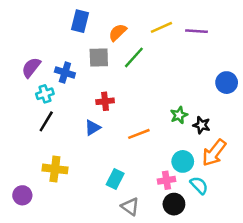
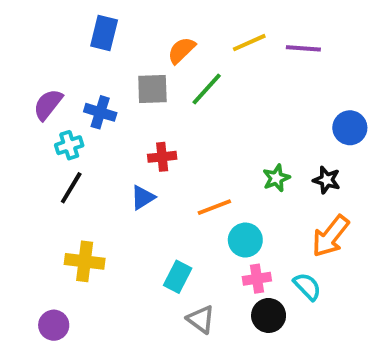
blue rectangle: (80, 21) -> (104, 33), moved
black star: (202, 125) -> (327, 180), moved
cyan circle: (183, 161) -> (245, 240), moved
purple circle: (22, 195) -> (54, 325), moved

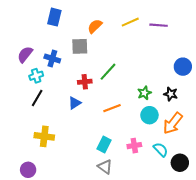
green line: (207, 89) -> (108, 72), moved
cyan circle: (245, 240) -> (149, 115), moved
cyan rectangle: (178, 277) -> (104, 145), moved
black circle: (269, 315) -> (180, 163), moved

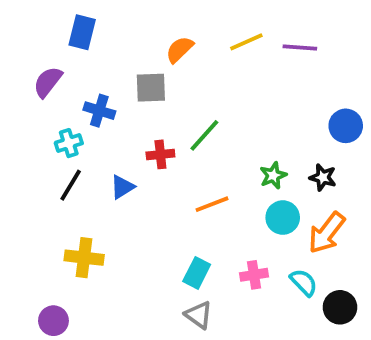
blue rectangle: (54, 17) -> (82, 32), moved
purple semicircle: (25, 54) -> (48, 82), moved
blue triangle: (75, 103) -> (122, 187), moved

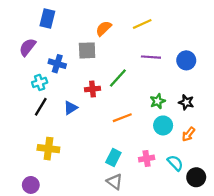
purple line: (300, 48) -> (151, 57), moved
blue circle: (346, 126) -> (186, 60), moved
orange arrow: (327, 233) -> (188, 134), size x0.6

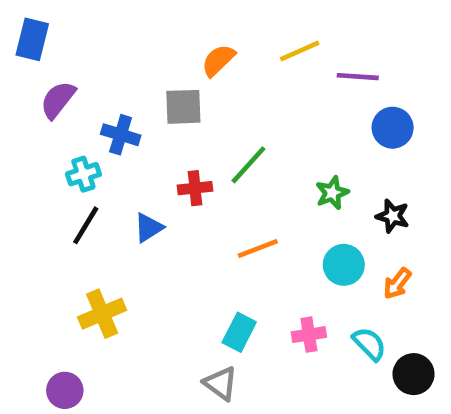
blue rectangle: (47, 18) -> (32, 39), moved
purple line: (151, 57) -> (358, 77), moved
green star: (158, 101) -> (332, 193), moved
yellow cross: (48, 149) -> (102, 314), turned -30
gray triangle: (115, 182) -> (221, 383), moved

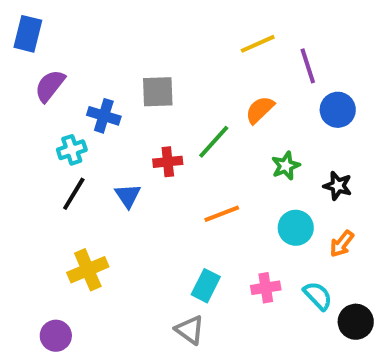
orange semicircle: (218, 60) -> (260, 110), moved
purple line: (358, 77) -> (308, 66), turned 68
blue triangle: (149, 228) -> (128, 196), turned -32

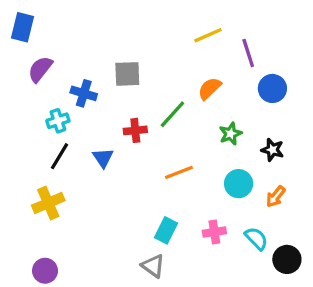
yellow cross: (88, 270) -> (48, 203), moved

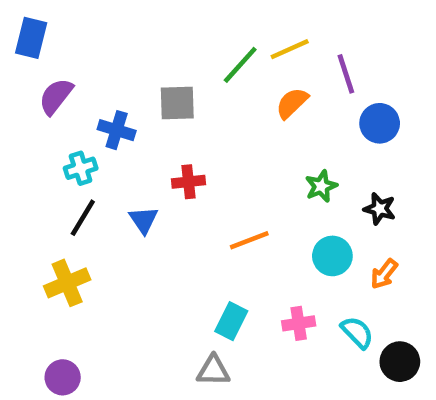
orange semicircle: (210, 88) -> (292, 103), moved
green line: (172, 114) -> (240, 65), moved
gray triangle: (153, 266) -> (213, 371), turned -35

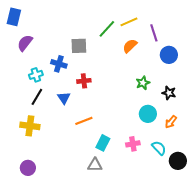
blue cross: (117, 130) -> (59, 64), moved
orange line: (249, 240) -> (84, 121), moved
yellow cross: (67, 283) -> (30, 126), turned 30

